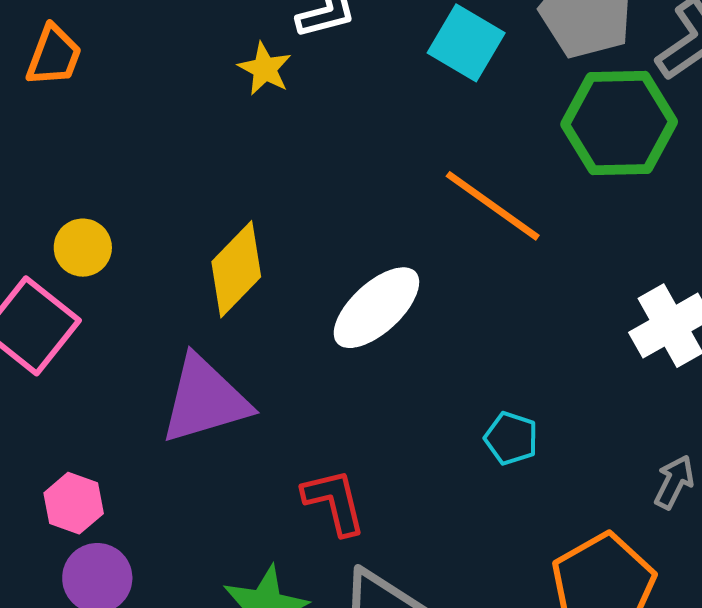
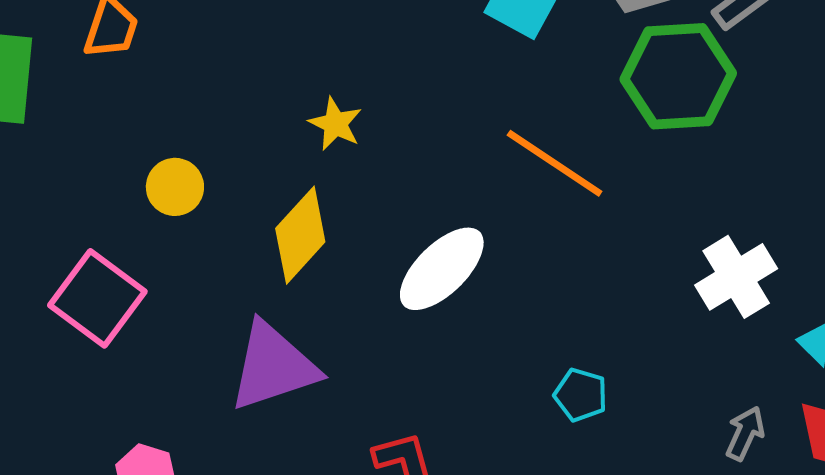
yellow star: (265, 69) -> (335, 124), moved
yellow circle: (83, 248) -> (175, 187), moved

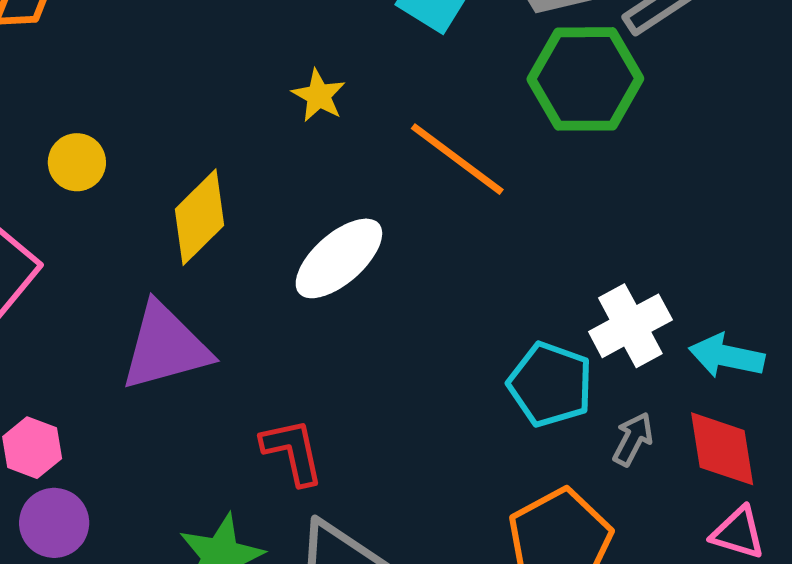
yellow star: (335, 124) -> (319, 96), moved
white cross: (736, 277) -> (630, 326), moved
cyan pentagon: (581, 395) -> (550, 384), moved, size x1.6

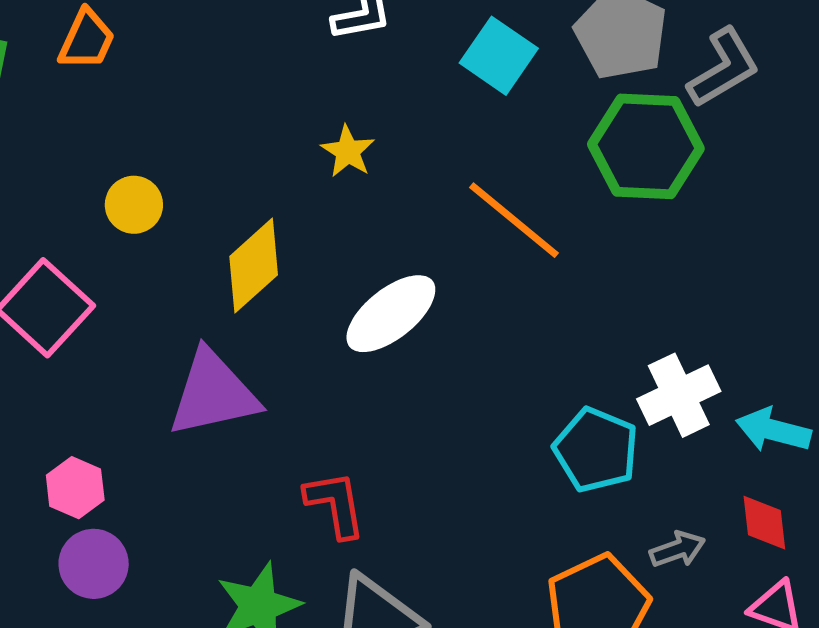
yellow star: (319, 96) -> (348, 151), moved
gray arrow: (633, 439) -> (677, 549), moved, turned 40
red diamond: (722, 449) -> (764, 523), size x0.7

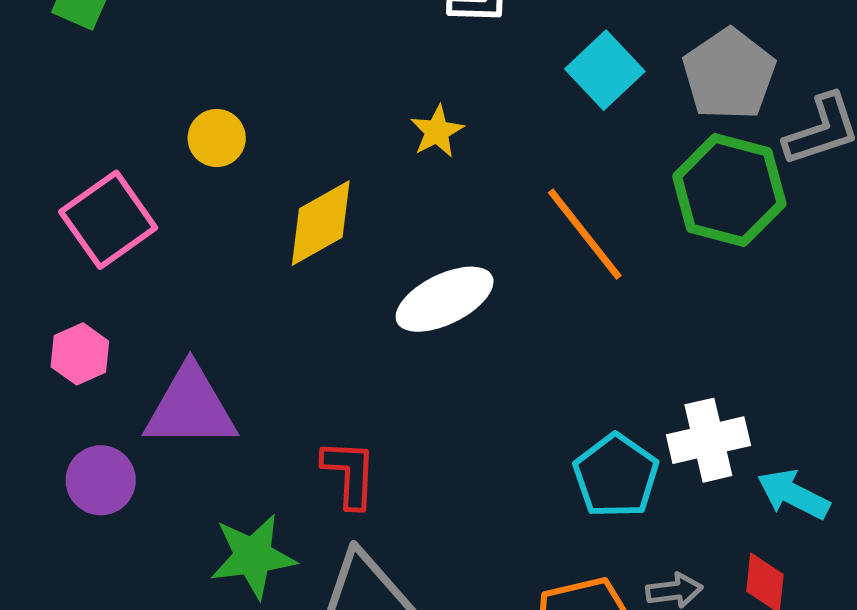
purple triangle: (213, 393) -> (190, 407), moved
pink hexagon: (75, 488) -> (80, 354), moved

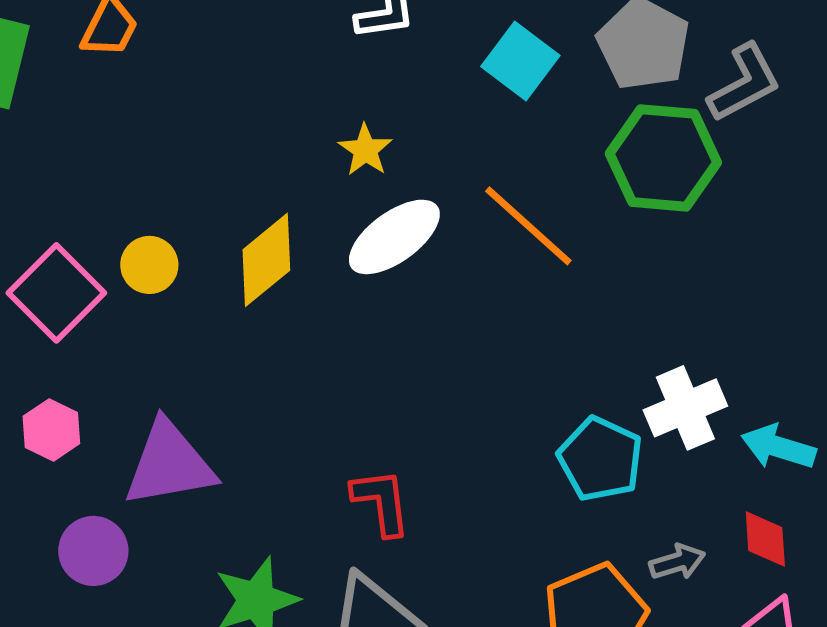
yellow circle: (217, 138) -> (149, 265), moved
white ellipse: (445, 299) -> (394, 237), moved
red L-shape: (350, 474) -> (381, 502), moved

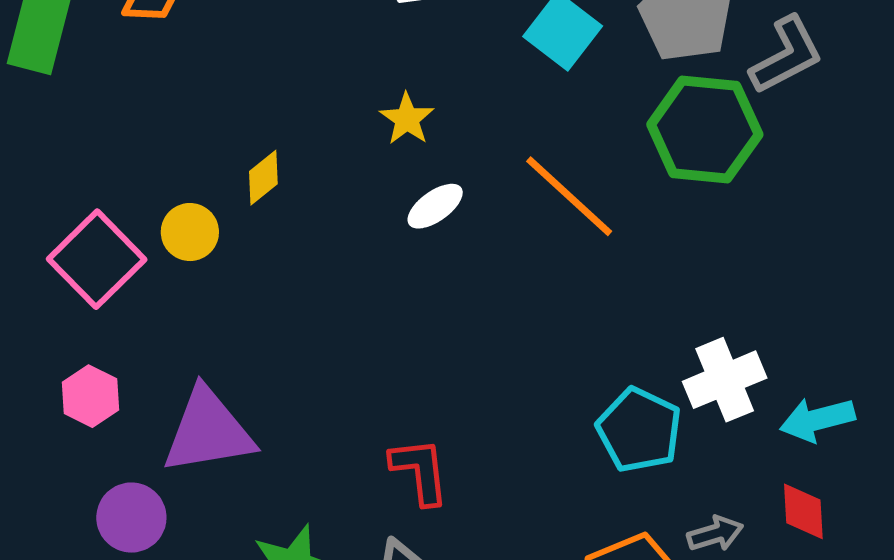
white ellipse: (394, 237) -> (435, 206), size x0.6
yellow diamond: (266, 260) -> (263, 178), moved, size x0.6
cyan arrow: (778, 447) -> (817, 419), turned -32

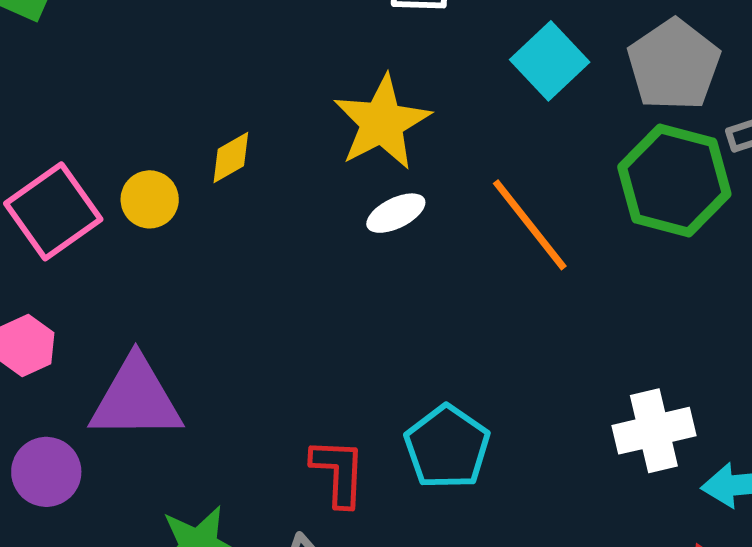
yellow star: (407, 119) -> (382, 122), size x1.8
cyan pentagon: (639, 430) -> (447, 447), moved

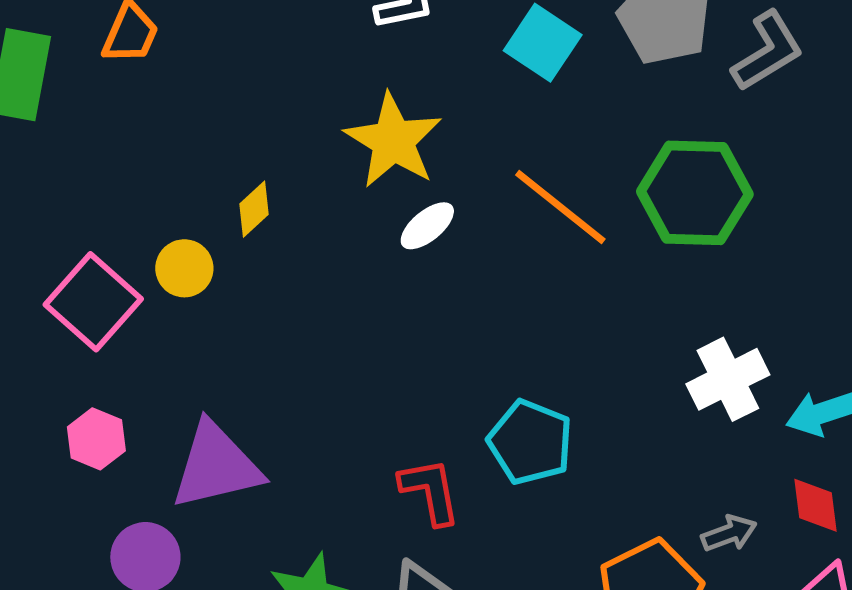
green hexagon: (674, 181) -> (695, 193), moved

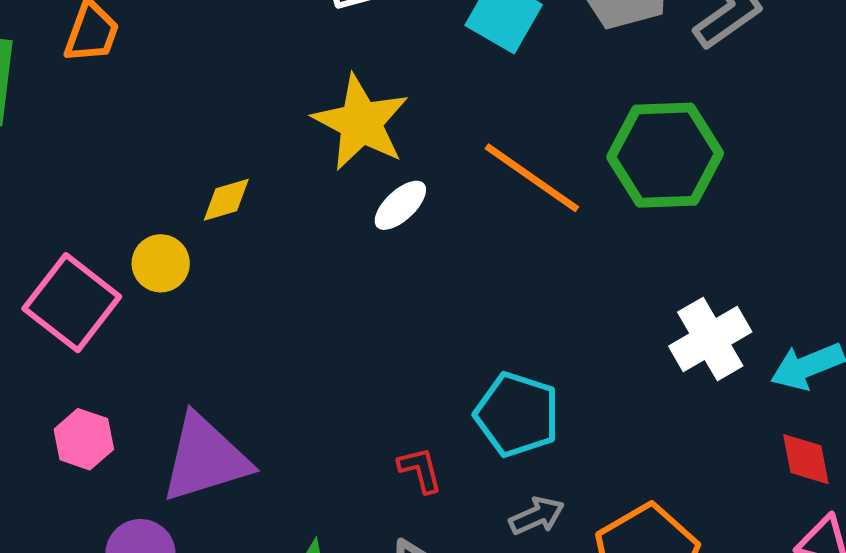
yellow diamond: (254, 209) -> (226, 200), turned 30
red L-shape: (430, 491) -> (420, 470), size x0.7
gray arrow: (729, 533) -> (537, 516), moved

